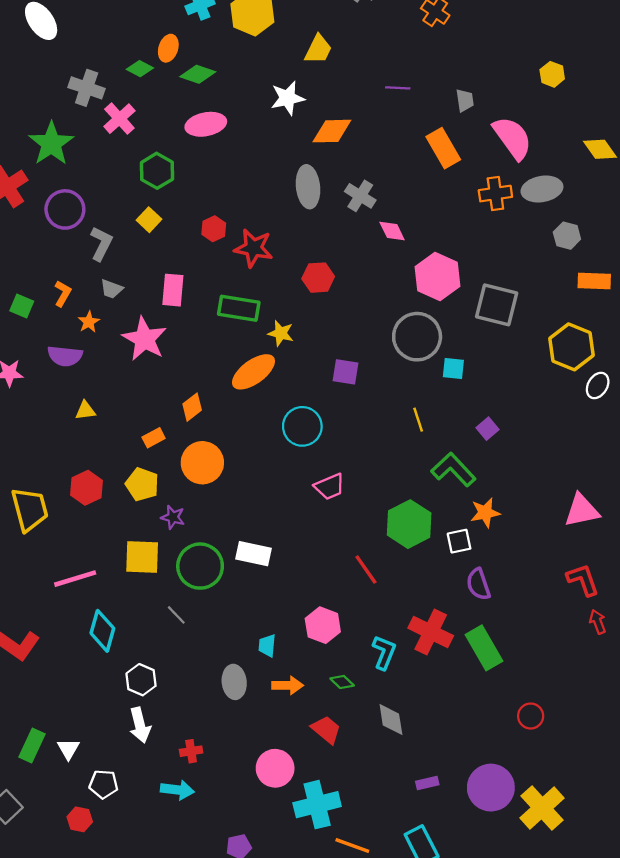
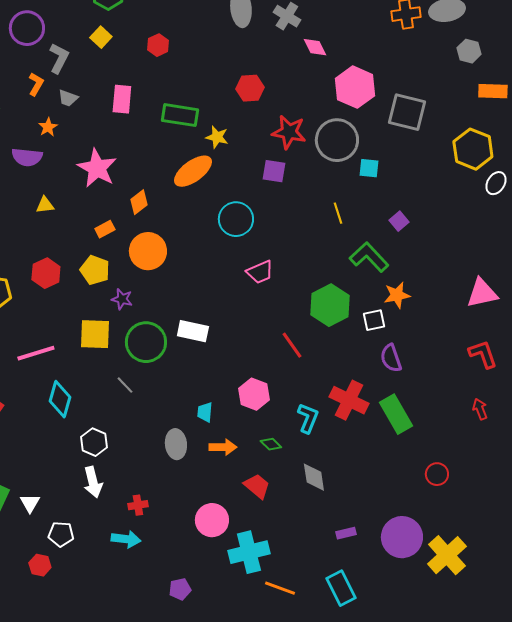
red star: (253, 248) -> (289, 132), moved
orange L-shape: (63, 293) -> (36, 84), moved
pink star: (144, 339) -> (97, 168), moved
red arrow: (598, 622) -> (480, 409), moved

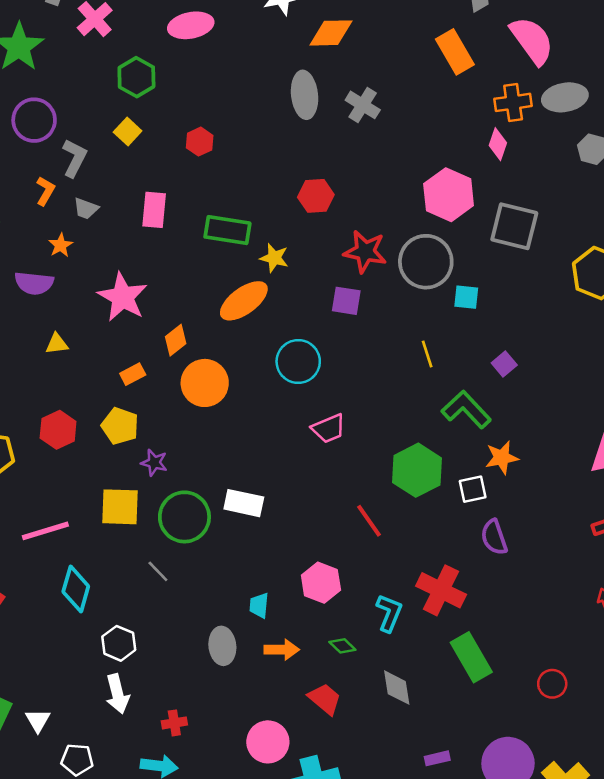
pink diamond: (315, 47) -> (498, 144), moved, turned 45
orange circle: (148, 251) -> (205, 383), moved
green rectangle: (396, 414) -> (471, 657), moved

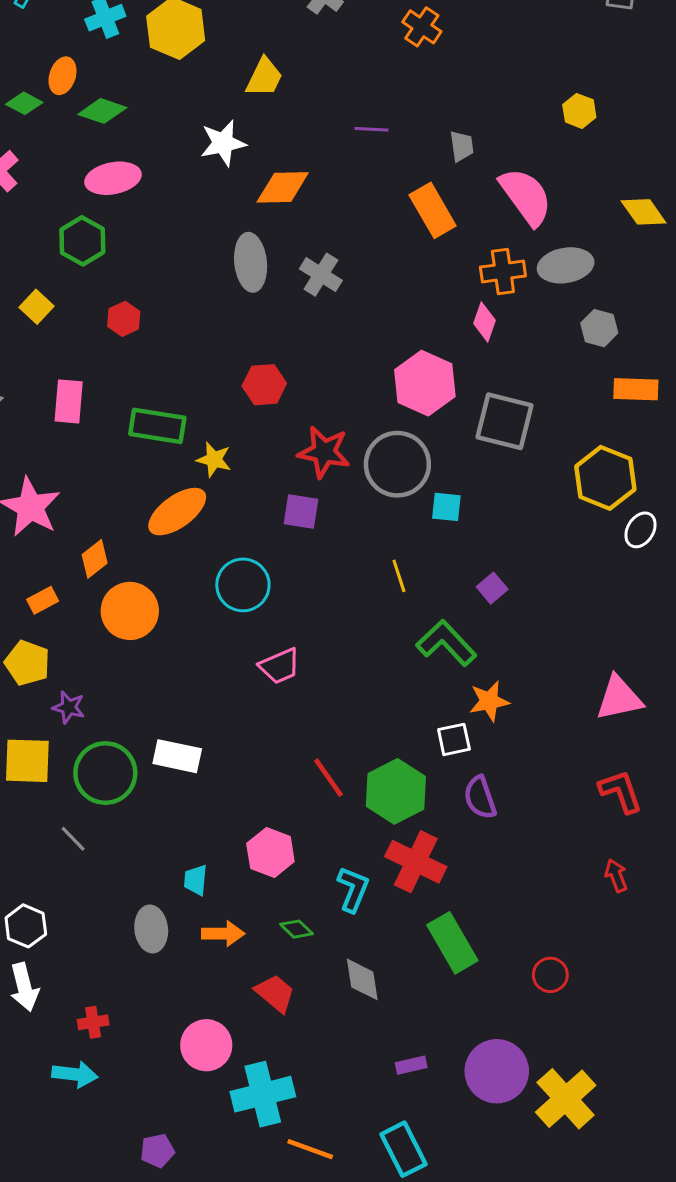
green hexagon: (136, 77) -> (82, 241), moved
green hexagon: (417, 470) -> (396, 791), moved

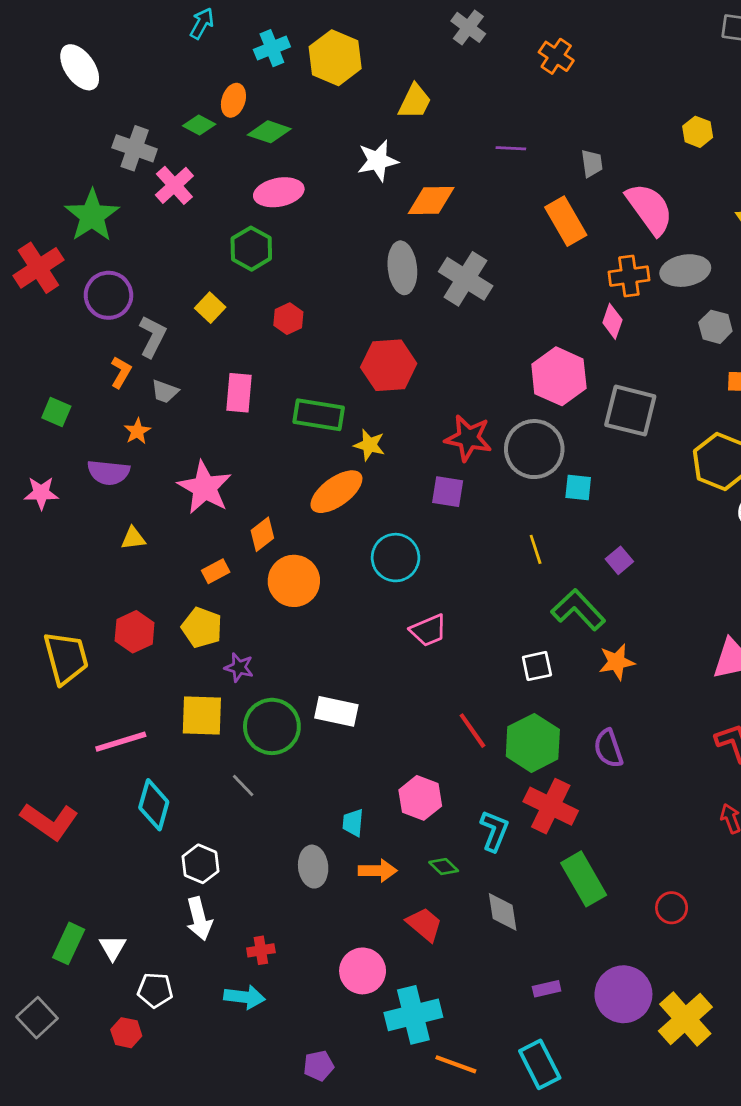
gray cross: (321, 275) -> (466, 279), size x1.4
red hexagon: (264, 385) -> (389, 365), moved, size x1.4
white square: (454, 739) -> (537, 666), moved

